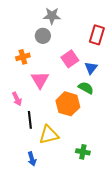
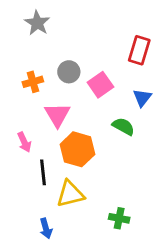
gray star: (52, 16) -> (37, 23), moved, turned 30
gray circle: (43, 36) -> (69, 72), moved
blue triangle: (91, 68) -> (142, 98), moved
orange hexagon: (68, 104) -> (77, 149), moved

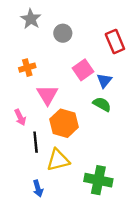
red rectangle: (139, 50) -> (115, 41), turned -40
gray circle: (69, 72) -> (63, 33), moved
blue triangle: (142, 98) -> (104, 81), moved
green cross: (119, 218) -> (98, 180), size x1.6

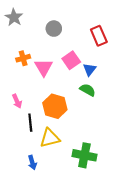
gray star: (31, 19) -> (14, 17), moved
pink triangle: (47, 95) -> (44, 67), moved

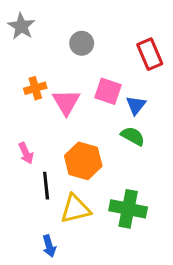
pink square: (71, 60) -> (108, 91), turned -36
green cross: (84, 155) -> (128, 209), moved

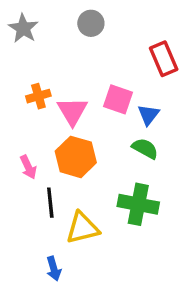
gray circle: (82, 43) -> (91, 23), moved
orange hexagon: (83, 161) -> (76, 157), moved
green cross: (128, 209) -> (138, 204), moved

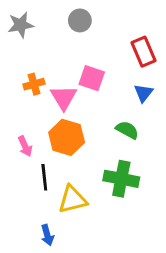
gray star: (23, 28) -> (21, 25), turned 30
pink square: (118, 99) -> (92, 78), moved
blue triangle: (148, 115) -> (143, 93), moved

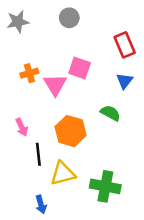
orange hexagon: (67, 137) -> (71, 131), moved
green cross: (121, 179) -> (105, 186), moved

